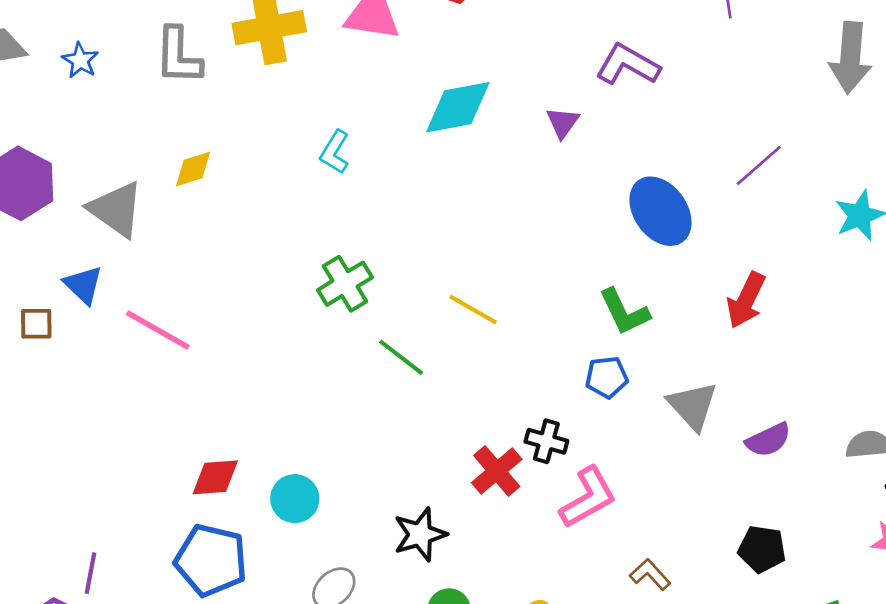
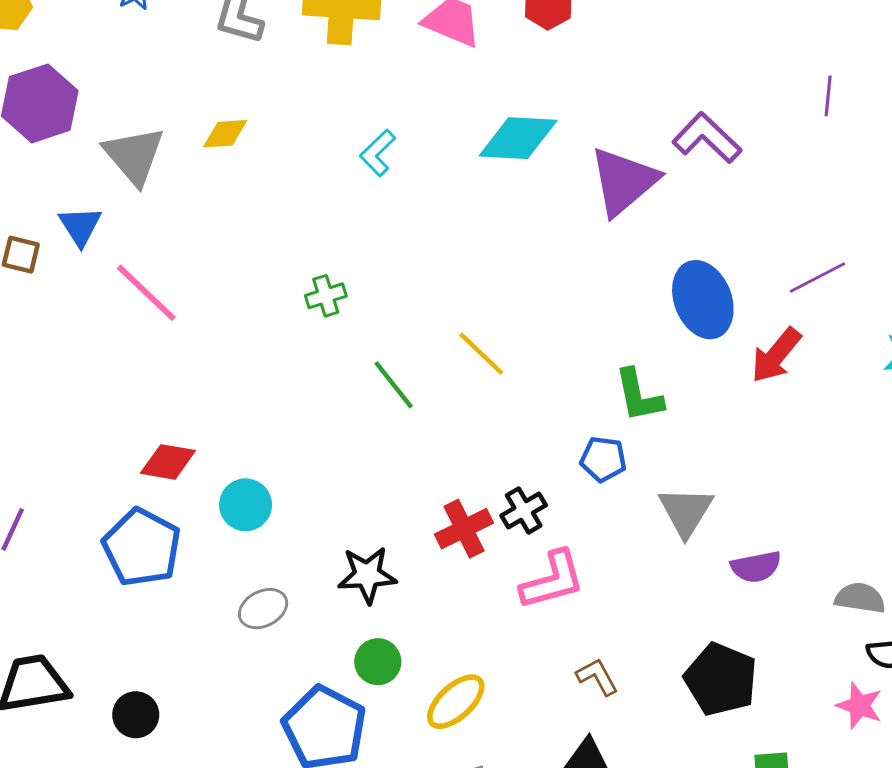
purple triangle: (563, 122) -> (624, 181), size x2.0
green cross: (345, 284) -> (326, 296), moved, size x0.7
red arrow: (746, 300) -> (776, 355), moved
black cross: (546, 441) -> (524, 510), turned 30
black pentagon: (762, 549) -> (721, 679), size x1.4

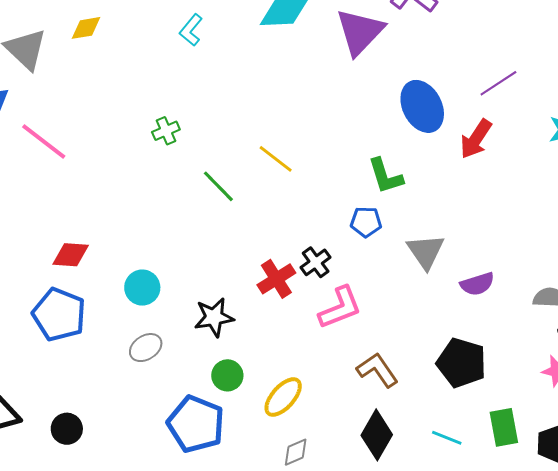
cyan circle: (246, 505) -> (142, 288), moved
brown L-shape: (597, 677) -> (377, 370), size x1.4

